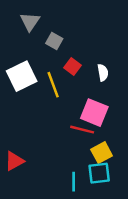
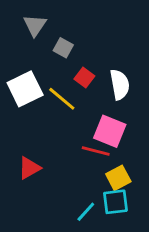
white semicircle: (103, 73) -> (120, 85), size x1.5
yellow line: (53, 85) -> (62, 99), turned -30
red triangle: (14, 161) -> (29, 168), moved
cyan line: (74, 182) -> (86, 212), turned 42

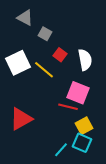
gray triangle: (35, 25) -> (25, 18), turned -36
red triangle: (29, 168) -> (21, 119), size x1.4
cyan square: (115, 202) -> (82, 143), turned 30

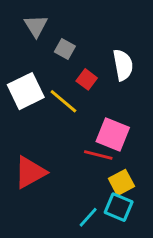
gray triangle: (25, 18) -> (36, 26), turned 30
white semicircle: (85, 60) -> (123, 65), moved

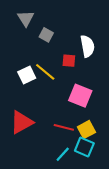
red square: (87, 79) -> (69, 61), moved, turned -32
white square: (26, 91) -> (27, 75), moved, size x0.7
red line: (98, 155) -> (64, 127), moved

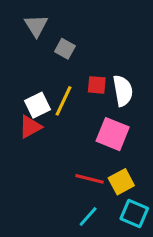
white semicircle: (87, 46) -> (123, 91), moved
yellow line: (45, 72) -> (63, 101), turned 75
red triangle: (22, 122) -> (30, 127), moved, size x0.7
cyan square: (84, 147) -> (134, 214), moved

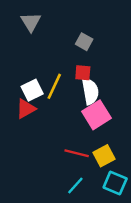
gray square: (65, 49) -> (84, 42), moved
white semicircle: (123, 91) -> (90, 91), moved
pink square: (113, 134) -> (96, 115), turned 36

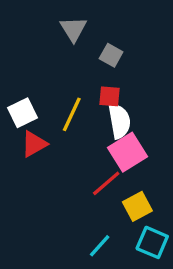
gray triangle: (31, 22) -> (73, 29), moved
white square: (32, 90) -> (22, 113), moved
red line: (77, 153) -> (106, 183), moved, turned -55

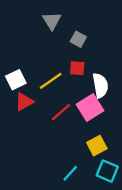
yellow line: (72, 114) -> (51, 81), turned 30
white semicircle: (119, 121) -> (100, 85), moved
red line: (106, 183) -> (61, 112), moved

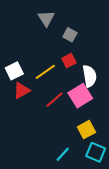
red square: (77, 68) -> (69, 61), turned -32

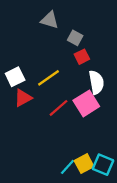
gray triangle: (46, 18) -> (50, 20), turned -42
red square: (69, 61) -> (82, 57), moved
yellow square: (86, 130) -> (84, 164), moved

